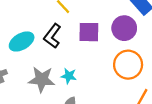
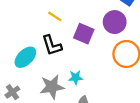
purple square: (89, 32) -> (84, 34), turned 36
black L-shape: (52, 36) -> (52, 45), turned -40

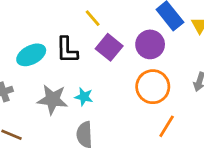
yellow line: (55, 16) -> (93, 18), moved

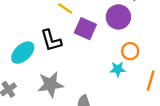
orange circle: (153, 87) -> (130, 51), size x0.6
cyan star: (84, 97) -> (118, 69), moved

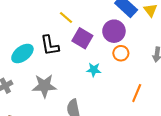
orange circle: (130, 51) -> (121, 53), moved
cyan star: (118, 69) -> (94, 70), moved

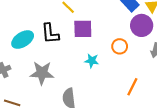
purple circle: (114, 31) -> (142, 25), moved
purple square: (82, 38) -> (83, 29), turned -36

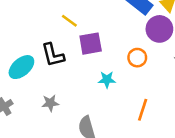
gray star: (42, 73) -> (50, 103), size x0.6
orange line: (132, 87) -> (143, 110), moved

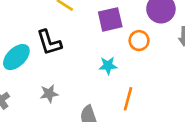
purple square: (91, 44) -> (110, 19), moved
orange line: (143, 110) -> (128, 99), moved

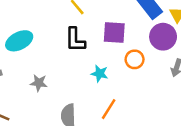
black L-shape: (49, 42) -> (75, 40), moved

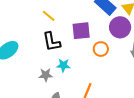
cyan star: (100, 74) -> (63, 65), moved
gray star: (39, 83) -> (46, 75), moved

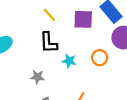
purple square: (81, 31) -> (83, 19), moved
cyan star: (63, 65) -> (69, 61), moved

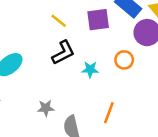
black L-shape: (49, 43) -> (63, 53), turned -105
gray star: (37, 77) -> (46, 108), moved

